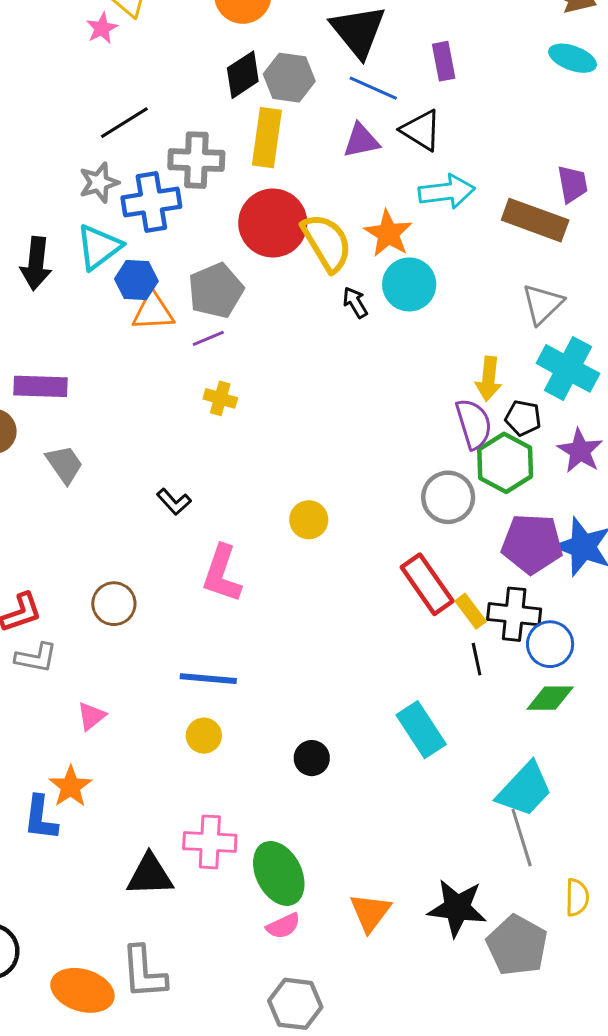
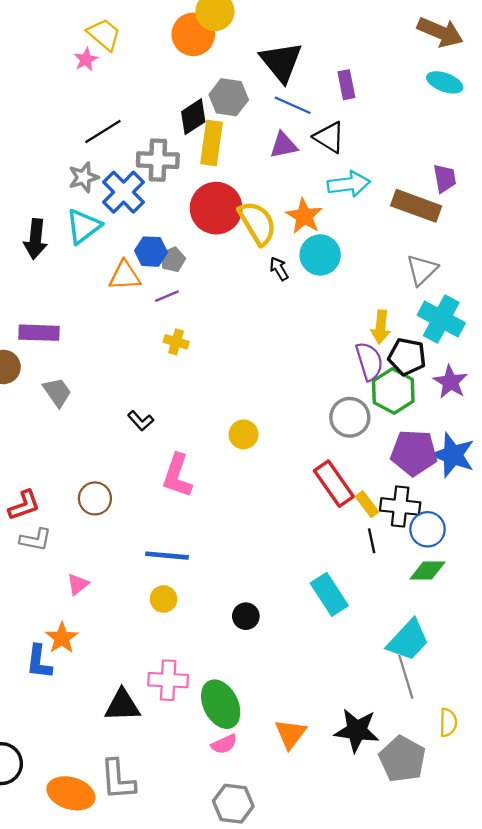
black diamond: (243, 75) -> (193, 117), moved
blue cross: (151, 202) -> (124, 192), turned -36
blue hexagon: (136, 280) -> (151, 252), moved
gray pentagon: (216, 290) -> (173, 260), size x0.6
black pentagon: (523, 418) -> (407, 357), size x1.4

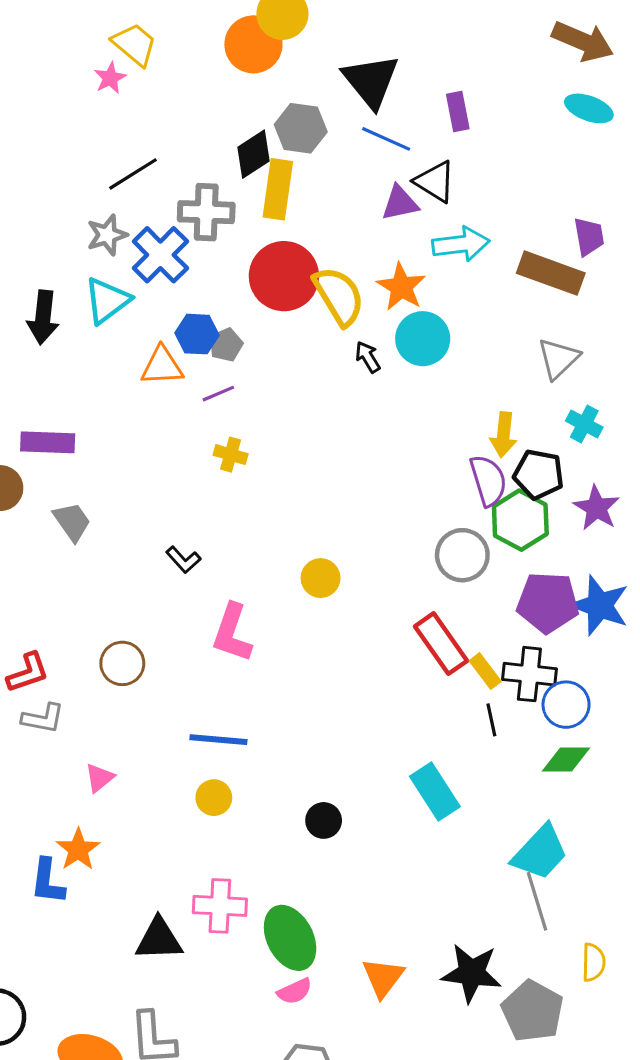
purple triangle: (284, 145) -> (400, 203), moved
cyan cross: (441, 319) -> (584, 424), size x0.6

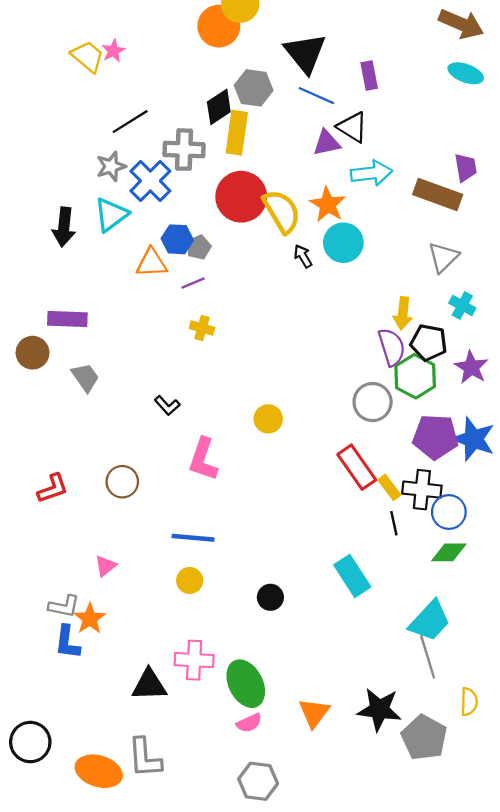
yellow trapezoid: (135, 44) -> (88, 56), moved
gray L-shape: (43, 718) -> (64, 606), moved

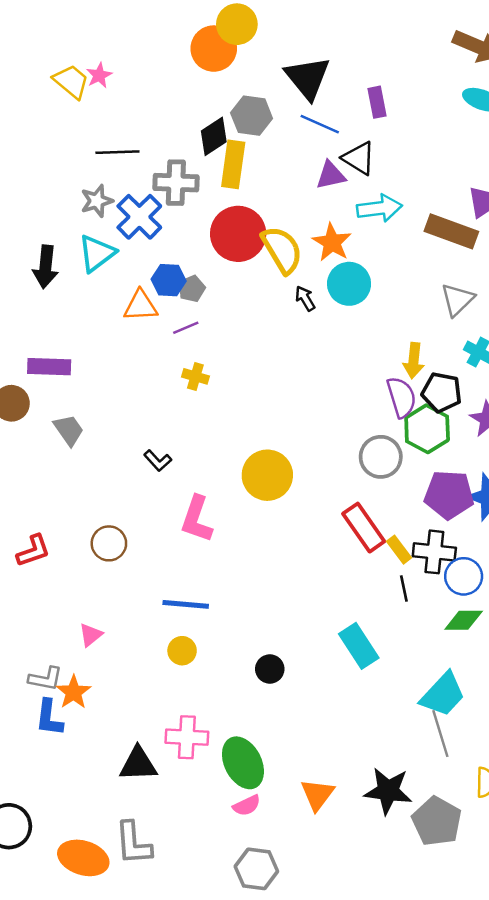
black line: (130, 122) -> (117, 152), turned 30
yellow circle: (268, 419) -> (267, 475), size x1.6

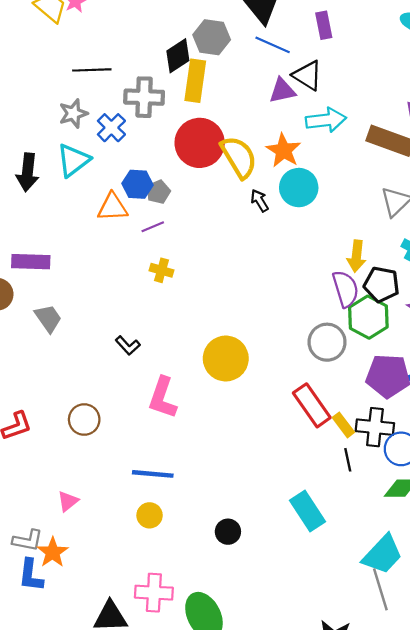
blue cross: (139, 217) -> (111, 128), size x0.7

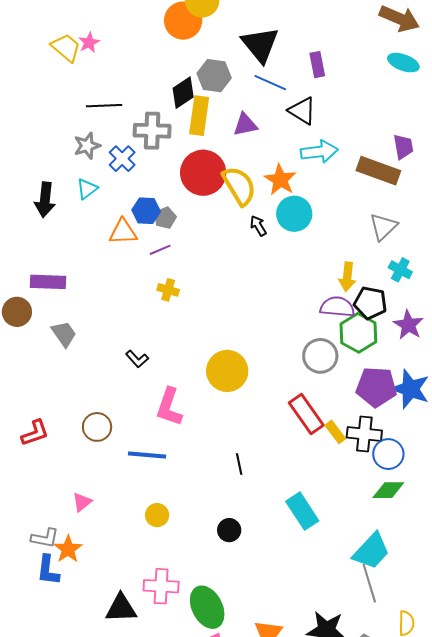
purple triangle: (282, 91) -> (245, 125), moved
cyan triangle: (73, 160) -> (87, 189), size x0.7
purple semicircle: (346, 289) -> (337, 307), turned -68
black line: (348, 460) -> (239, 464), moved
blue line: (153, 474) -> (147, 455), moved

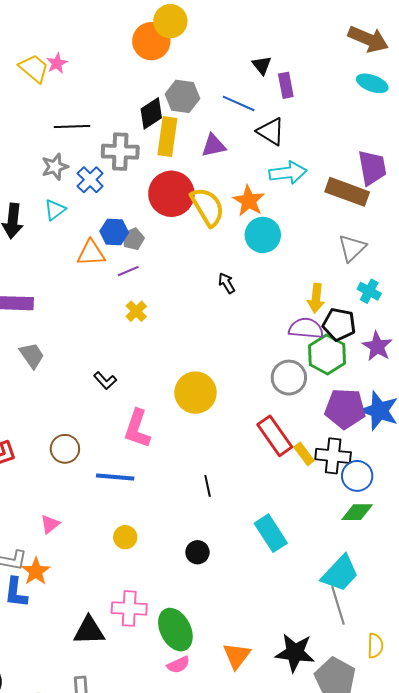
black triangle: (260, 45) -> (262, 65), moved, size x0.5
purple trapezoid: (403, 147) -> (372, 168), size x1.4
black arrow: (258, 226) -> (227, 283), moved
yellow cross: (168, 290) -> (136, 311), turned 30

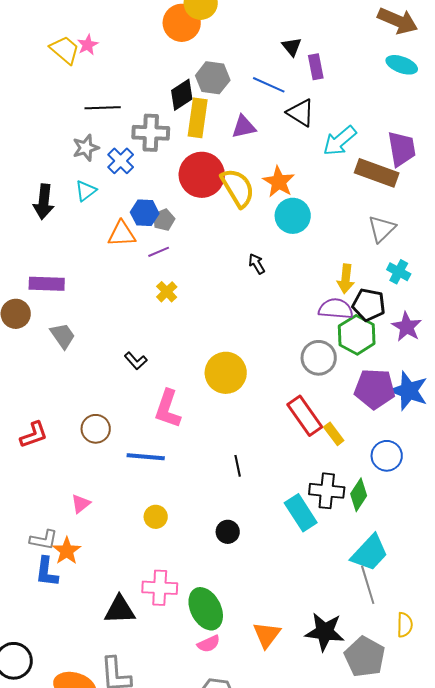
cyan arrow: (288, 173) -> (340, 141), moved, turned 147
black cross: (333, 456) -> (327, 491), moved
green diamond: (357, 512) -> (359, 495), moved, turned -56

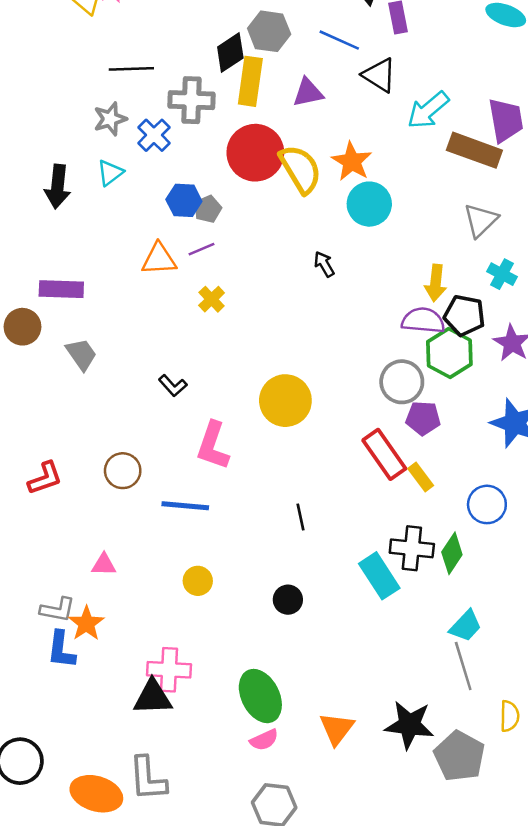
orange triangle: (122, 234) -> (159, 259), moved
purple pentagon: (375, 389) -> (423, 418), moved, size x0.7
pink triangle: (81, 504) -> (104, 565), turned 40
cyan trapezoid: (370, 553) -> (466, 626), size x0.7
pink cross: (160, 588) -> (169, 670), moved

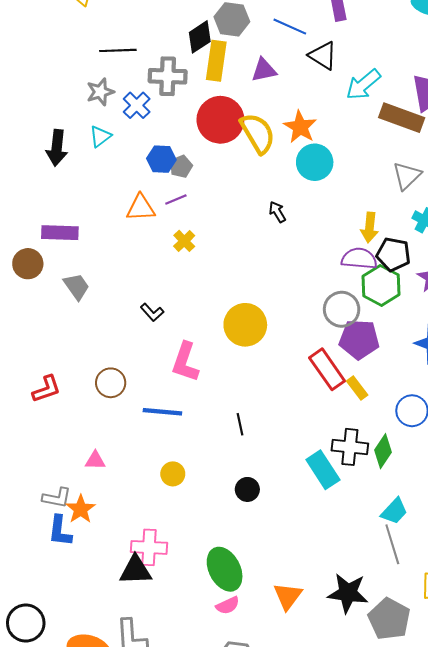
purple pentagon: (423, 418) -> (359, 339), size x1.4
black line: (300, 517) -> (240, 424), moved

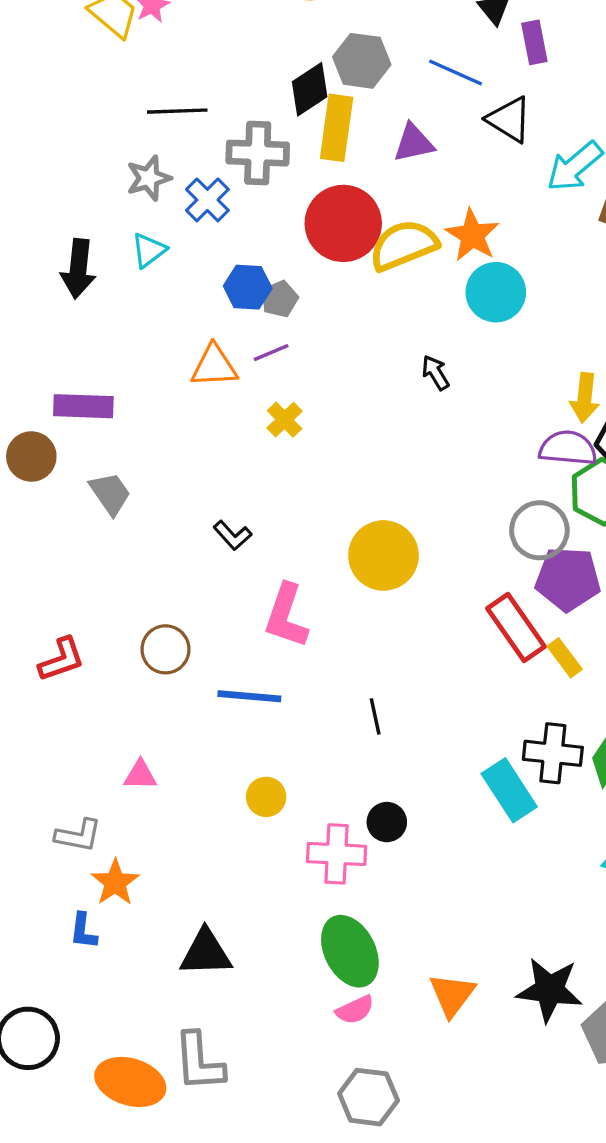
yellow semicircle: (258, 133) -> (404, 245), turned -81
orange star: (81, 509) -> (115, 882), moved
blue L-shape: (60, 531) -> (83, 931), moved, size x0.7
pink cross: (149, 547) -> (337, 854), moved

